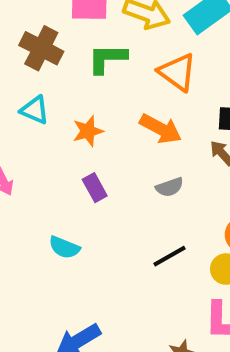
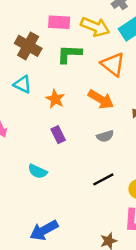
orange star: (88, 131) -> (55, 99), turned -30

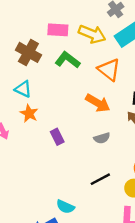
green L-shape: (69, 54) -> (68, 60), turned 35
orange star: (55, 99) -> (29, 113), moved
cyan semicircle: (38, 171) -> (65, 207), moved

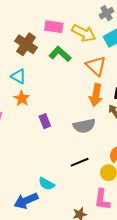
orange arrow: (98, 103) -> (96, 95), moved, turned 65
gray semicircle: (102, 138) -> (84, 126), size x1.5

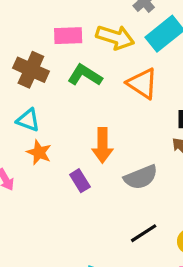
orange arrow: (96, 95) -> (103, 145), moved

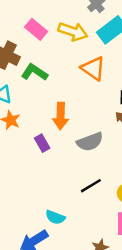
pink rectangle: (68, 36) -> (36, 29), turned 40
green L-shape: (85, 75) -> (34, 72), moved

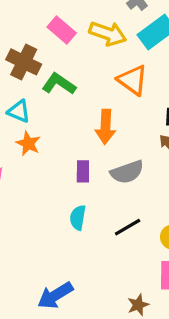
orange arrow: (61, 116) -> (105, 127), moved
purple rectangle: (42, 143) -> (83, 171), moved, turned 30
cyan semicircle: (55, 217) -> (78, 218), moved, turned 78

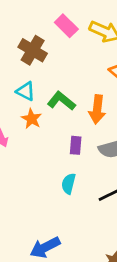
green L-shape: (59, 84) -> (61, 101), moved

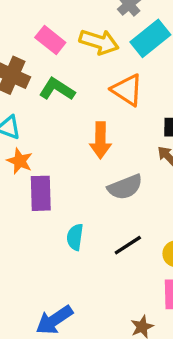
green L-shape: (61, 101) -> (57, 89), moved
purple rectangle: (76, 145) -> (41, 193), moved, size x1.5

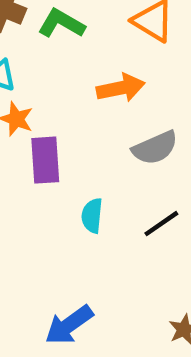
orange arrow: (100, 140) -> (121, 88), turned -100

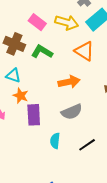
gray semicircle: (155, 148) -> (72, 112), moved

